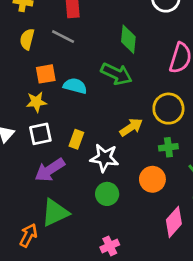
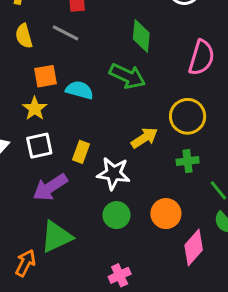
yellow semicircle: (27, 39) -> (24, 36), turned -30
yellow star: (36, 102) -> (35, 109), turned -30
orange circle: (152, 179) -> (166, 214), moved

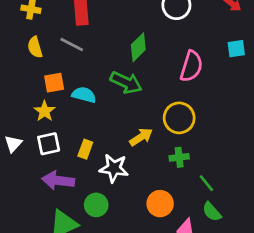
green diamond: (141, 36) -> (138, 47), turned 40
purple arrow: (50, 187) -> (58, 180), turned 40
green circle: (117, 215) -> (96, 205), moved

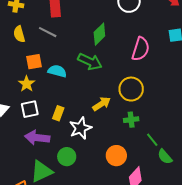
white star: (114, 168) -> (80, 128), turned -30
green semicircle: (212, 212) -> (165, 157), moved

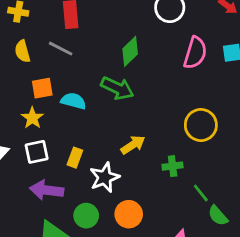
pink semicircle: (141, 49) -> (195, 53), moved
yellow circle: (131, 89) -> (201, 125), moved
orange circle: (116, 156) -> (129, 214), moved

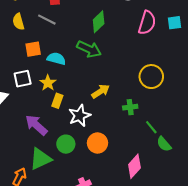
yellow star: (32, 118) -> (48, 83), moved
white square: (37, 152) -> (23, 79), moved
purple arrow: (47, 190) -> (36, 125), turned 35

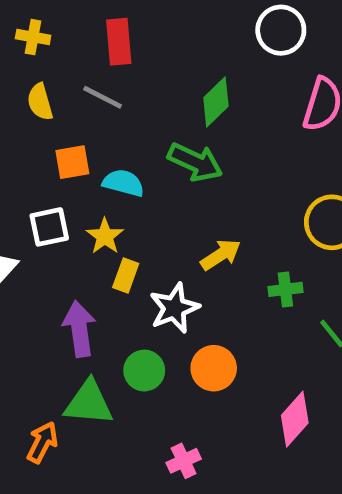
purple arrow: (36, 125) -> (79, 329), turned 40
green triangle: (41, 159) -> (89, 403), turned 30

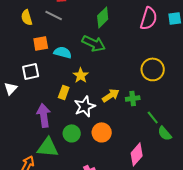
yellow star: (105, 236) -> (81, 75), moved
yellow arrow: (221, 255) -> (111, 95), moved

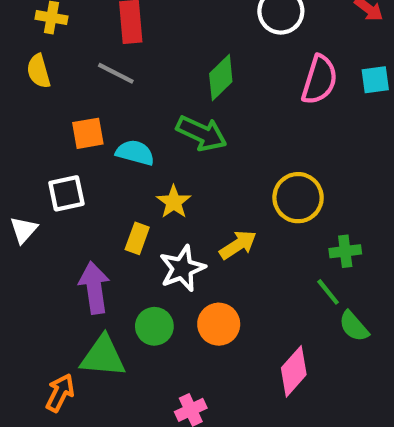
yellow semicircle: (27, 17) -> (39, 71), moved
yellow circle: (153, 69) -> (298, 198), moved
green cross: (133, 98) -> (345, 251), moved

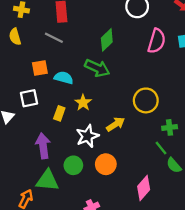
yellow rectangle: (137, 238) -> (59, 113), moved

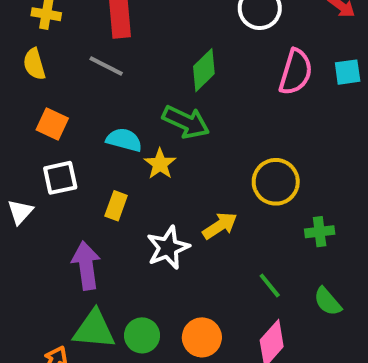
orange square: (40, 68) -> (52, 124), moved, turned 35
yellow star: (83, 103) -> (160, 164), moved
green line: (161, 148) -> (270, 286), moved
orange circle: (106, 164) -> (202, 337), moved
green circle: (73, 165) -> (142, 335), moved

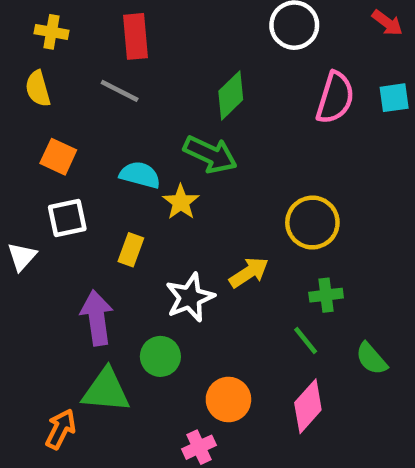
green cross: (320, 232) -> (326, 295), moved
green circle: (142, 335) -> (160, 356), moved

